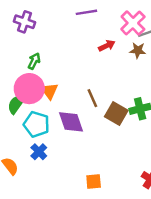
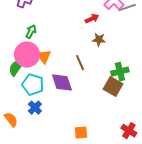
brown star: (138, 50) -> (99, 40), moved
brown square: (116, 114) -> (113, 87), moved

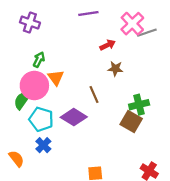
orange triangle: (44, 57) -> (56, 78), moved
purple diamond: (62, 83) -> (74, 117), turned -40

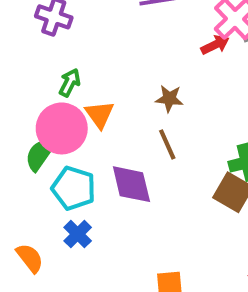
red arrow: (108, 45) -> (215, 45), moved
brown star: (115, 69) -> (169, 99), moved
purple diamond: (74, 117) -> (131, 184), turned 45

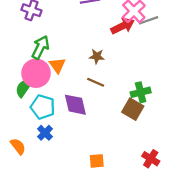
red arrow: (215, 45) -> (123, 26), size x1.5
green arrow: (70, 83) -> (40, 47), size x1.5
brown line: (167, 144) -> (96, 82), turned -42

